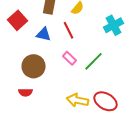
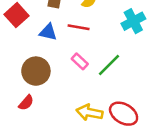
red line: (69, 30) -> (79, 27), turned -54
red semicircle: (26, 92) -> (26, 103), turned -48

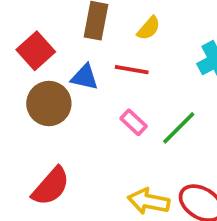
brown circle: (36, 71) -> (49, 103), moved
red semicircle: (26, 103) -> (51, 186), size x1.6

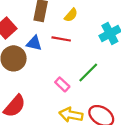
pink rectangle: (134, 122) -> (62, 84), moved

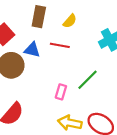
pink rectangle: (62, 84) -> (61, 92), turned 64

